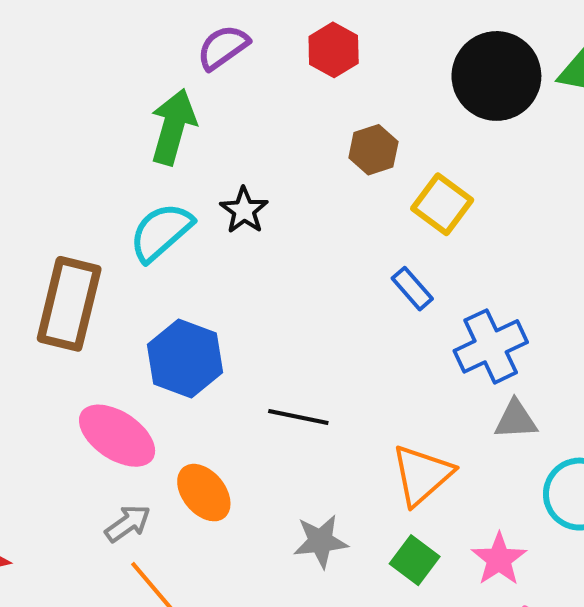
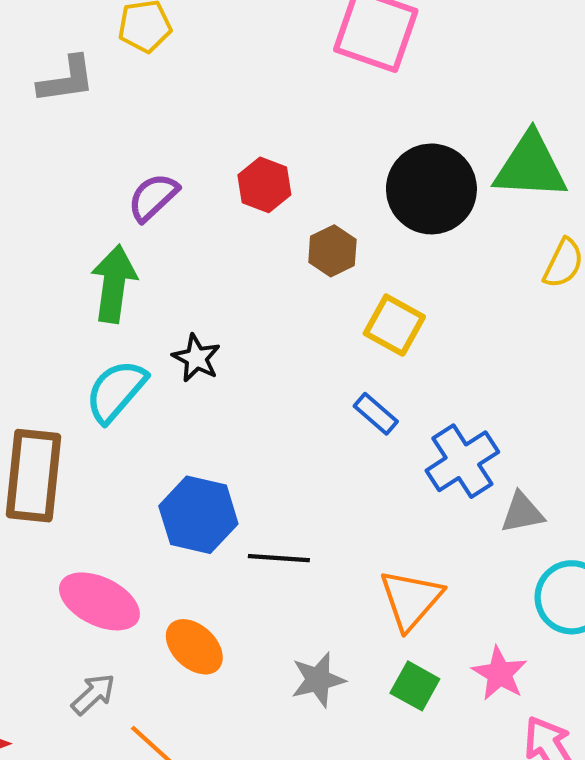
brown hexagon: (373, 150) -> (332, 251), moved
blue hexagon: (185, 359) -> (198, 515), moved
gray triangle: (516, 420) -> (522, 513), moved
gray arrow: (128, 523) -> (93, 694), moved

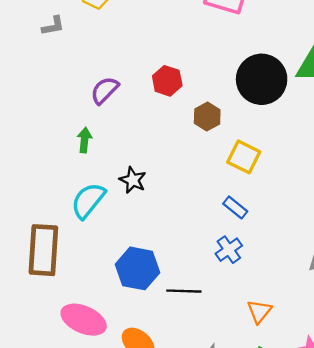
gray L-shape: (66, 80) -> (53, 26), size x0.7
green arrow: (114, 284) -> (85, 140), size x0.6
blue cross: (462, 461) -> (229, 250), moved, size x0.7
orange triangle: (411, 599) -> (259, 311), size x0.7

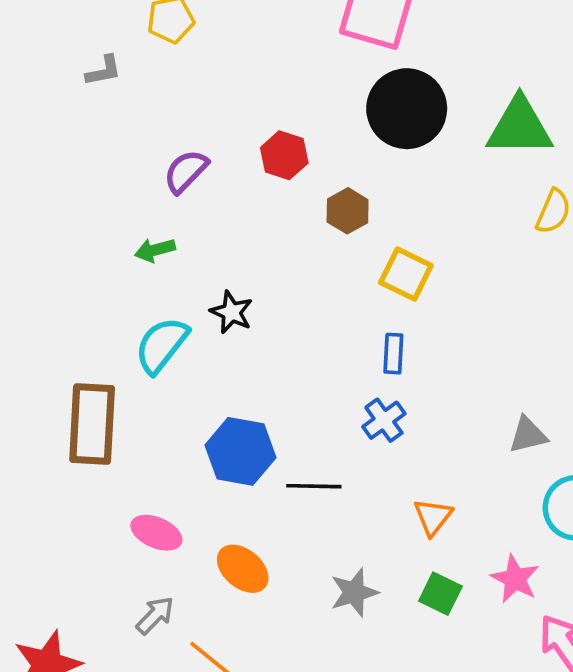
black circle: (262, 79) -> (407, 109), moved
green arrow: (85, 140) -> (155, 250), turned -110
blue rectangle: (235, 207) -> (393, 354), turned 55
pink ellipse: (84, 320) -> (156, 533), size x0.7

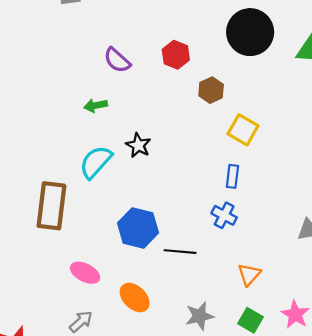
purple semicircle: (186, 171) -> (117, 60), turned -96
blue cross: (384, 420) -> (224, 215), turned -30

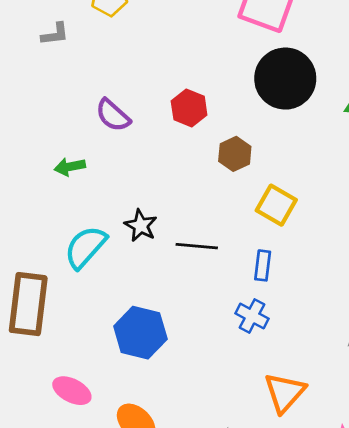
green arrow: (96, 105) -> (70, 167), moved
black line: (180, 252) -> (197, 246), moved
orange triangle: (249, 274) -> (285, 393), size x1.4

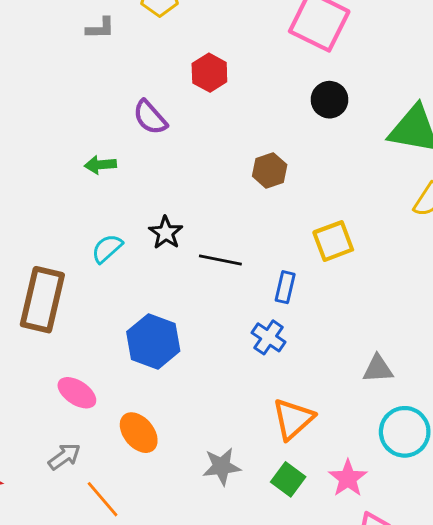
black circle: (285, 79) -> (330, 100), size x0.6
red hexagon: (189, 108) -> (209, 73), moved
yellow square: (276, 205) -> (333, 241), moved, turned 33
cyan semicircle: (85, 247) -> (107, 248), size x0.7

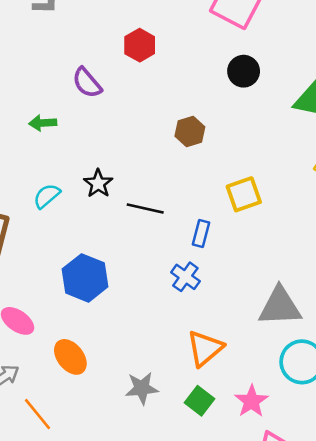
gray triangle: (378, 369) -> (280, 306), size x1.6

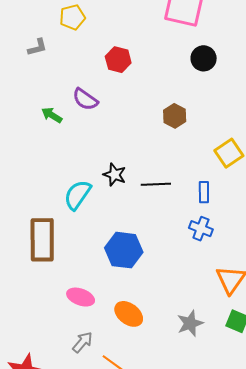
green arrow: (43, 123) -> (52, 115), moved, turned 50
cyan semicircle: (47, 196) -> (78, 195), size x1.4

